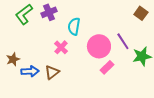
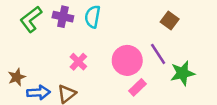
purple cross: (49, 12) -> (63, 17), turned 35
brown square: (141, 13) -> (170, 21), moved
cyan semicircle: (74, 26) -> (93, 17), moved

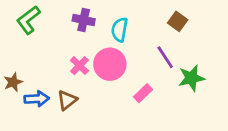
purple cross: (63, 17) -> (84, 20), moved
cyan semicircle: (93, 17) -> (120, 30), moved
pink circle: (127, 60) -> (110, 64), moved

